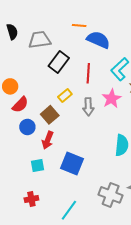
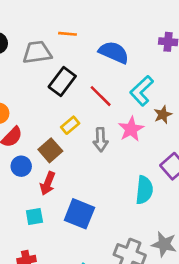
orange line: (79, 26) -> (68, 34), moved
red line: (88, 73) -> (101, 96), turned -48

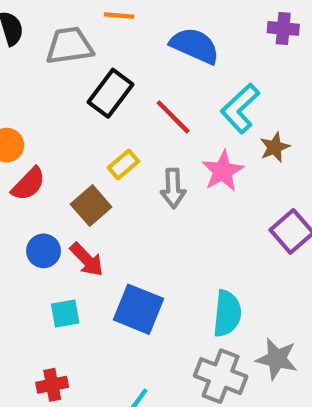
blue circle: (21, 166) -> (44, 251), moved
red arrow: (48, 183) -> (87, 260), turned -65
cyan semicircle: (144, 190) -> (227, 314), moved

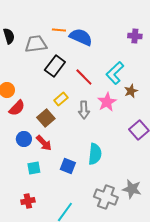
blue semicircle: (195, 46) -> (81, 37), moved
blue square: (139, 309) -> (68, 166), size x0.7
cyan semicircle: (227, 314) -> (95, 154), moved

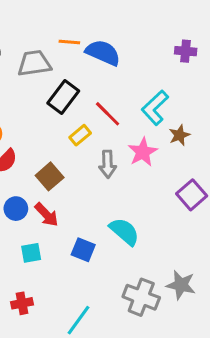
yellow rectangle: (61, 99) -> (80, 135), moved
cyan semicircle: (95, 154) -> (124, 231), turned -55

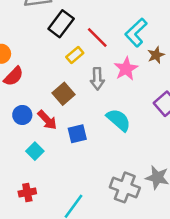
brown square: (50, 176) -> (64, 94), moved
cyan semicircle: (124, 231) -> (119, 120), moved
blue square: (83, 250) -> (77, 134), moved, turned -36
cyan square: (31, 253) -> (35, 151), turned -35

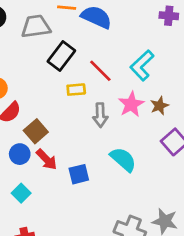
yellow rectangle: (75, 55) -> (76, 90), turned 35
brown star: (156, 55) -> (159, 106), moved
brown square: (64, 94) -> (36, 131), moved
cyan square: (35, 151) -> (21, 193), moved

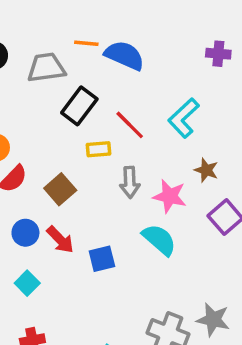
pink star: (131, 104) -> (170, 196), moved, turned -30
brown star: (159, 106) -> (206, 170), turned -30
brown square: (36, 131) -> (60, 189), moved

